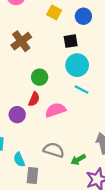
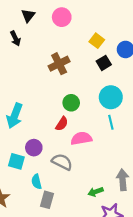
black square: (71, 41) -> (104, 63), moved, turned -32
cyan line: (81, 89) -> (111, 122), turned 40
purple circle: (17, 115) -> (34, 148), moved
gray semicircle: (54, 150) -> (62, 162), moved

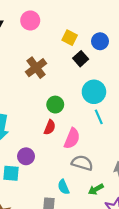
pink semicircle: (81, 138) -> (72, 138), turned 132
gray semicircle: (62, 162) -> (82, 163), moved
cyan semicircle: (37, 182) -> (63, 187), moved

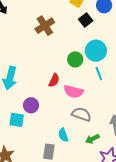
green circle: (55, 105) -> (75, 59), moved
pink semicircle: (72, 138) -> (73, 92), turned 78

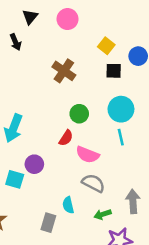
black square: (86, 20) -> (114, 71), turned 32
brown cross: (45, 26) -> (64, 71), turned -30
green circle: (75, 59) -> (79, 114), moved

